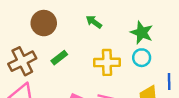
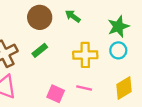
brown circle: (44, 23) -> (40, 17), moved
green star: (142, 33) -> (118, 26), turned 30

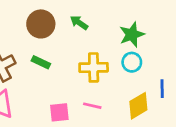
green rectangle: (40, 50) -> (41, 62), turned 63
pink square: (56, 94) -> (59, 112), turned -30

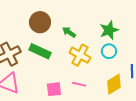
green arrow: (79, 23) -> (69, 32), moved
green rectangle: (41, 62) -> (40, 51), size x1.5
yellow cross: (94, 67) -> (80, 55), turned 30

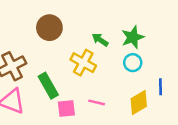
green arrow: (69, 32) -> (100, 40), moved
green rectangle: (40, 51) -> (48, 86), moved, turned 35
yellow cross: (80, 55) -> (83, 63), moved

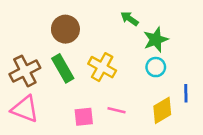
green arrow: (100, 40) -> (130, 19), moved
green rectangle: (48, 86) -> (63, 68), moved

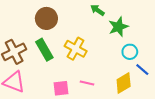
cyan circle: (156, 67) -> (130, 52), moved
blue line: (186, 93) -> (142, 70), turned -48

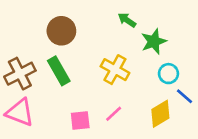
yellow cross: (76, 49) -> (115, 70), moved
pink line: (87, 83) -> (114, 114), turned -56

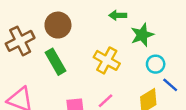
green arrow: (127, 20) -> (118, 15), turned -35
brown cross: (20, 74) -> (20, 41), moved

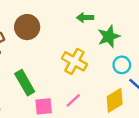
green rectangle: (55, 62) -> (25, 83), moved

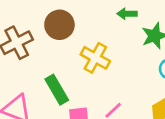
yellow cross: (74, 61) -> (95, 58), moved

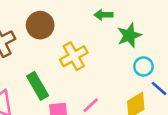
yellow cross: (95, 58) -> (74, 56), turned 32

